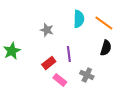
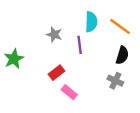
purple line: (69, 54) -> (80, 45), moved
gray cross: (87, 75) -> (115, 81), moved

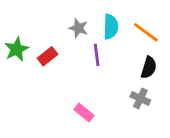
gray star: (54, 35) -> (78, 28), moved
green star: (14, 59) -> (17, 49), moved
red rectangle: (57, 73) -> (47, 56), moved

